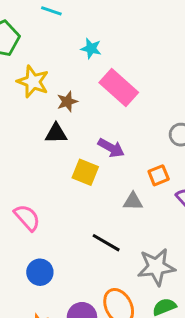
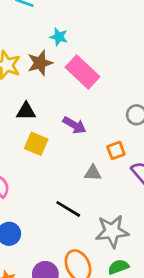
brown star: (67, 102) -> (40, 63), moved, size x1.4
yellow square: (85, 172) -> (36, 144), moved

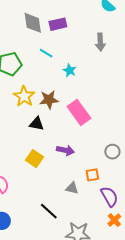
cyan star: (59, 37) -> (70, 70), moved
black triangle: (26, 111) -> (37, 124), moved
purple arrow: (74, 125) -> (65, 150), turned -30

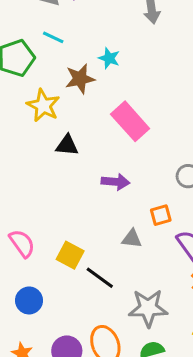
cyan line: (46, 53) -> (53, 37), moved
brown star: (49, 100) -> (80, 79), moved
yellow square: (35, 159) -> (70, 255), moved

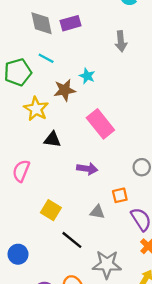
pink semicircle: (22, 243) -> (21, 171), moved, turned -125
yellow square: (70, 255) -> (51, 210), moved

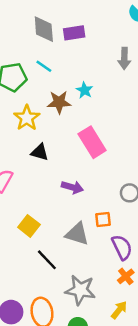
gray triangle: (97, 212) -> (77, 234), size x1.5

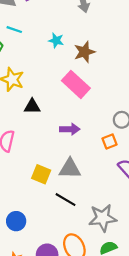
brown star: (59, 102) -> (85, 52), moved
orange square: (103, 219) -> (110, 142), moved
gray triangle: (77, 234) -> (70, 169), moved

